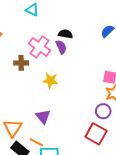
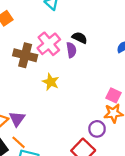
brown cross: (21, 63) -> (25, 55), size x1.5
purple triangle: (43, 117) -> (17, 119), moved

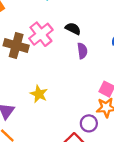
purple semicircle: (71, 50) -> (82, 51), moved
yellow star: (51, 82) -> (39, 94), moved

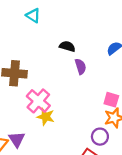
pink cross: (41, 34) -> (38, 101), moved

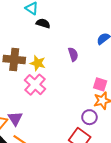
black semicircle: (67, 46) -> (43, 23), moved
yellow star: (46, 117) -> (38, 63), moved

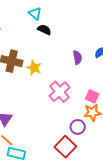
purple semicircle: (73, 54) -> (77, 58), moved
pink cross: (35, 85) -> (59, 92), moved

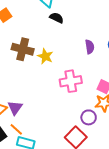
pink cross: (59, 92) -> (71, 81), turned 30

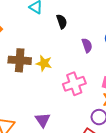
black semicircle: (57, 18) -> (62, 22), moved, turned 56
purple triangle: (15, 108) -> (43, 120), moved

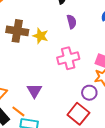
purple semicircle: (87, 45) -> (72, 22), moved

